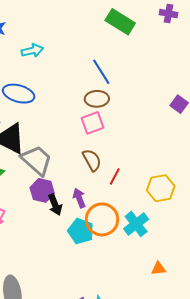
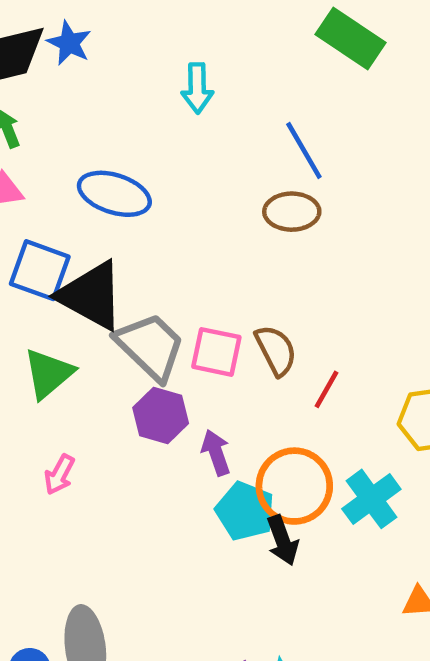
cyan arrow: (32, 51) -> (197, 88), moved, turned 100
pink square: (92, 123) -> (216, 352), moved, turned 30
purple arrow: (79, 198) -> (216, 452), moved
black arrow: (55, 205) -> (283, 540), moved

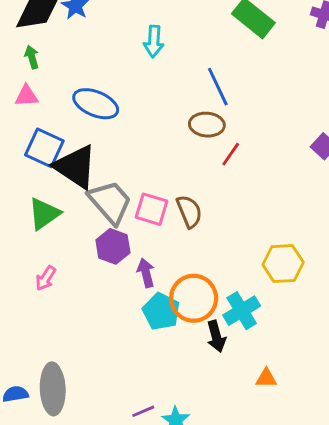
red line: (327, 389) -> (231, 154), moved
black arrow: (283, 540) -> (216, 336), moved

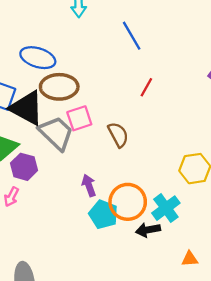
brown ellipse: (207, 125) -> (59, 87), moved, size x1.4
pink square: (152, 209) -> (79, 118), moved, turned -30
purple hexagon: (113, 246) -> (24, 167), moved
black arrow: (216, 336) -> (148, 230), turned 100

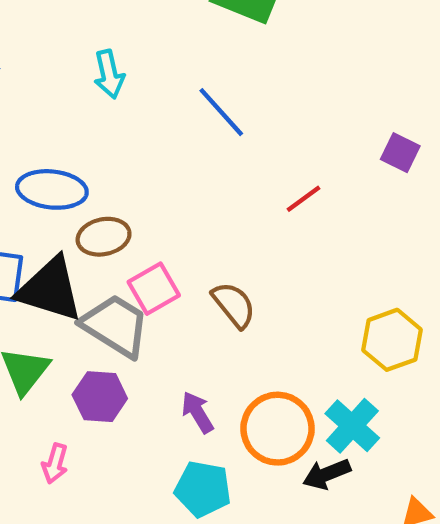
brown ellipse: (59, 87) -> (104, 237), size x0.7
red line: (146, 87) -> (303, 199), moved, turned 36
purple hexagon: (24, 167) -> (100, 397), moved
cyan pentagon: (103, 214) -> (203, 489), moved

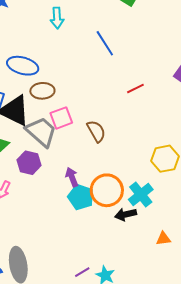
cyan pentagon: (203, 489) -> (81, 197), moved

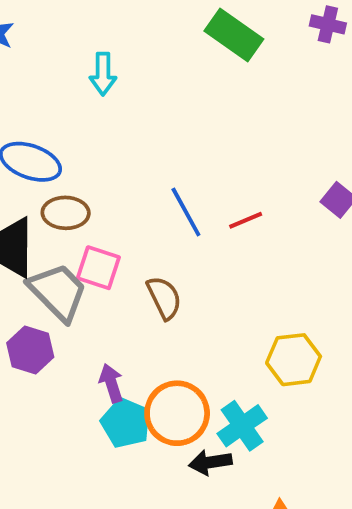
blue line: (105, 43) -> (186, 212), moved
pink square: (61, 118) -> (98, 268), turned 35

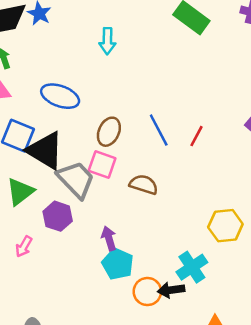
brown ellipse: (66, 213) -> (109, 132), moved, turned -68
red line: (246, 220) -> (197, 136), turned -40
brown semicircle: (164, 298) -> (144, 185), turned -48
orange circle: (177, 413) -> (147, 292), moved, size x0.7

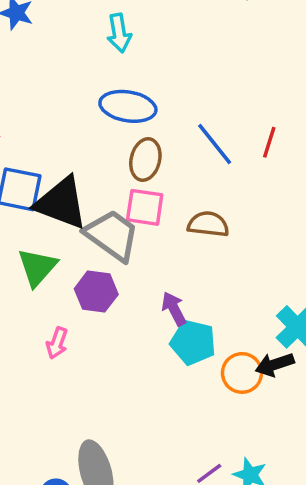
blue ellipse: (60, 96) -> (128, 106), moved

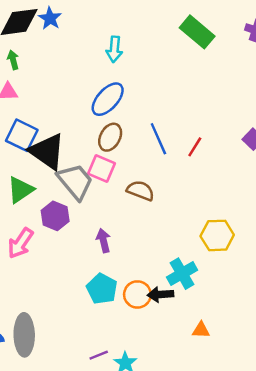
blue ellipse: (128, 106) -> (108, 99), turned -72
cyan pentagon: (193, 342) -> (102, 289), moved
pink arrow: (57, 343) -> (20, 243), size x1.5

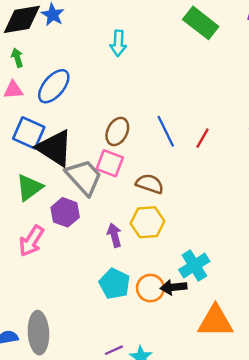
blue ellipse: (108, 99) -> (54, 86), moved
yellow hexagon: (217, 235) -> (147, 222), moved
orange triangle: (201, 330) -> (215, 321), size x2.0

